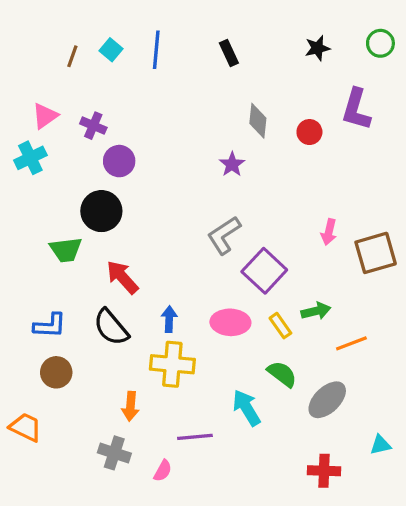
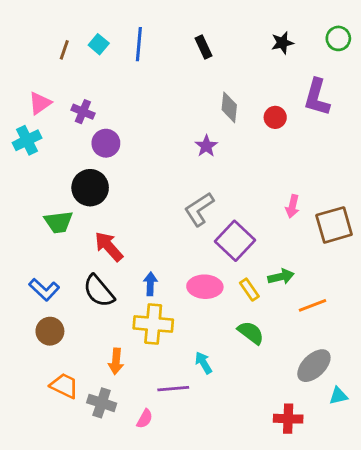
blue L-shape: (50, 326) -> (44, 290), turned 40
gray ellipse: (327, 400) -> (314, 366), moved
cyan arrow: (247, 408) -> (203, 363), moved, size x0.7
orange trapezoid: (26, 427) -> (64, 386), moved

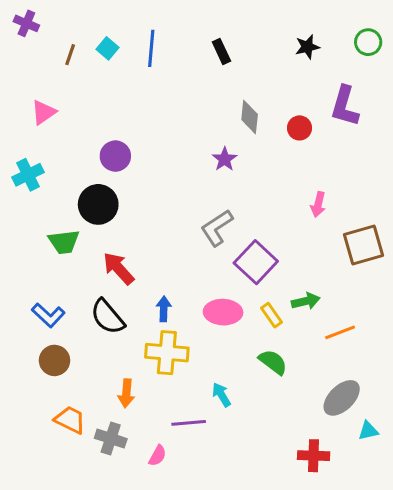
purple cross: (83, 112) -> (26, 23), moved
cyan cross: (27, 140) -> (28, 175), moved
pink arrow: (292, 206) -> (318, 204), moved

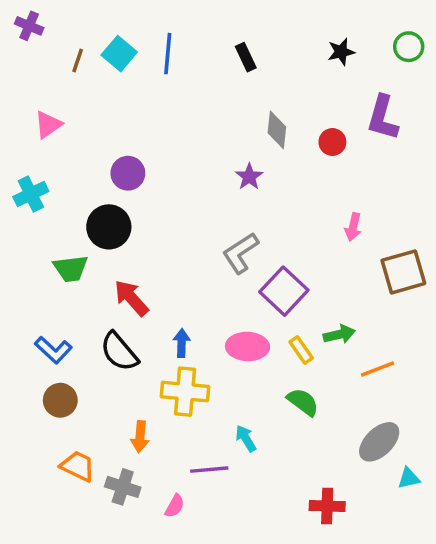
cyan square: (108, 48) -> (119, 54), size x1.4
red cross: (314, 456) -> (327, 506), moved

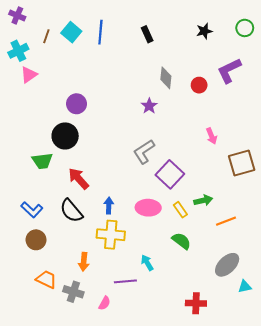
purple L-shape: (383, 118) -> (229, 71), turned 48
cyan cross: (31, 194) -> (18, 51), moved
pink arrow: (353, 227) -> (212, 136), turned -35

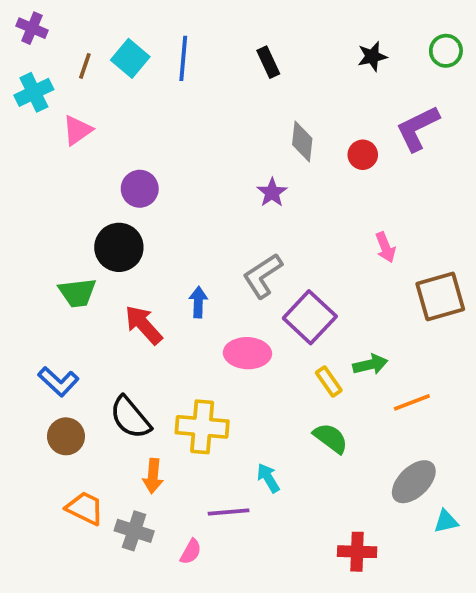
pink triangle: (29, 75) -> (77, 130), moved
blue arrow: (109, 206) -> (198, 302), moved
pink ellipse: (148, 208) -> (247, 353), moved
black semicircle: (71, 211) -> (130, 417), moved

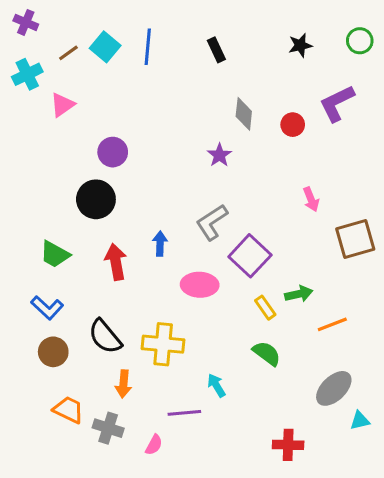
brown line: (85, 66) -> (68, 53), turned 35
green trapezoid: (77, 293) -> (55, 254), moved, turned 36
red arrow: (143, 325) -> (116, 262), turned 32

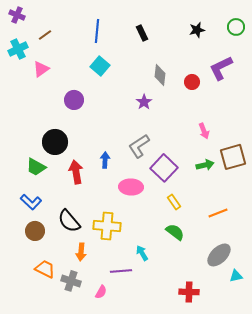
cyan square: (105, 47) -> (100, 66), moved
black circle: (96, 199) -> (55, 142), moved
green arrow: (299, 294) -> (205, 165), moved

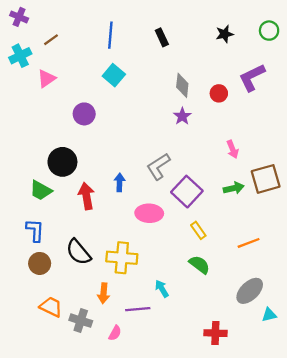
purple star: (144, 102) -> (182, 116), moved
blue L-shape: (31, 202) -> (35, 230), turned -130
orange arrow: (81, 252) -> (104, 293), moved

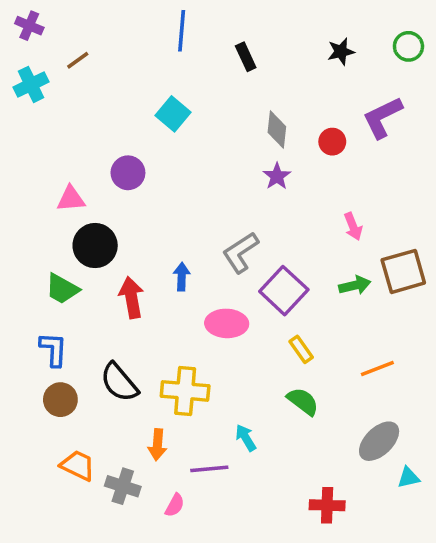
blue line: (110, 35) -> (182, 31), moved
pink triangle: (46, 79) -> (71, 199), moved, turned 30

